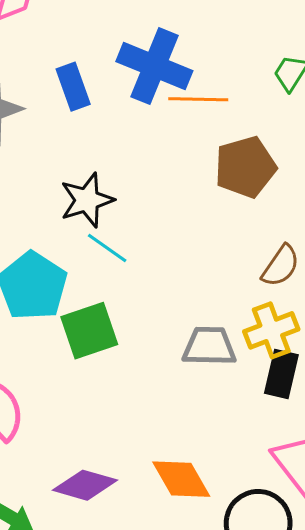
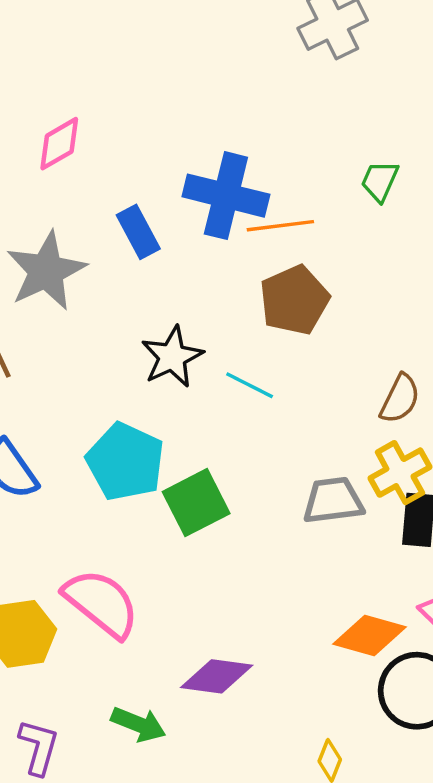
brown pentagon: (245, 167) -> (294, 300), moved
cyan line: (107, 248) -> (250, 385), moved
orange diamond: (181, 479) -> (370, 635), moved, turned -36

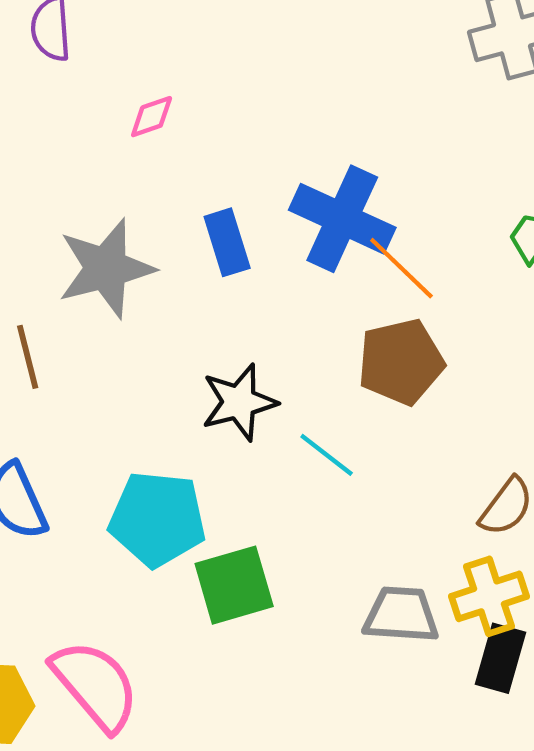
pink diamond: (59, 144) -> (152, 117), size x0.7
orange line: (280, 226) -> (401, 268), turned 40
cyan pentagon: (125, 462) -> (158, 519), turned -30

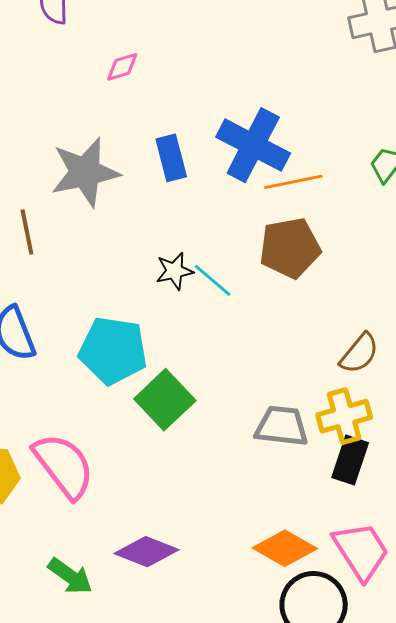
orange line: (401, 268) -> (293, 182), turned -58
black star: (239, 402) -> (174, 271), size x0.7
cyan line: (327, 455) -> (213, 280), moved
green square: (234, 585) -> (165, 400), turned -30

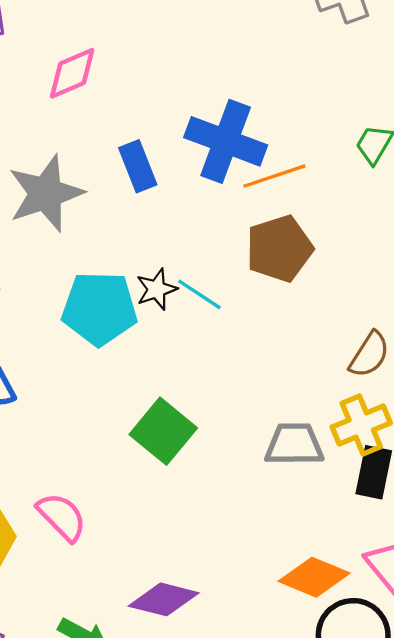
pink diamond: (122, 67) -> (72, 73), size x1.5
cyan pentagon: (113, 351) -> (99, 308), moved
pink semicircle: (64, 466) -> (62, 517), size x0.7

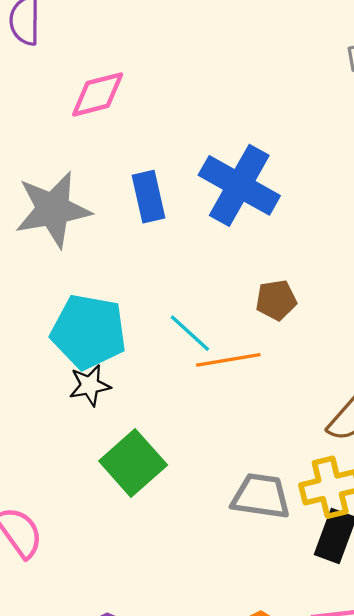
orange line: (274, 176) -> (228, 360), moved
brown pentagon: (279, 249) -> (276, 300), size x0.6
black star: (157, 289) -> (90, 385), moved

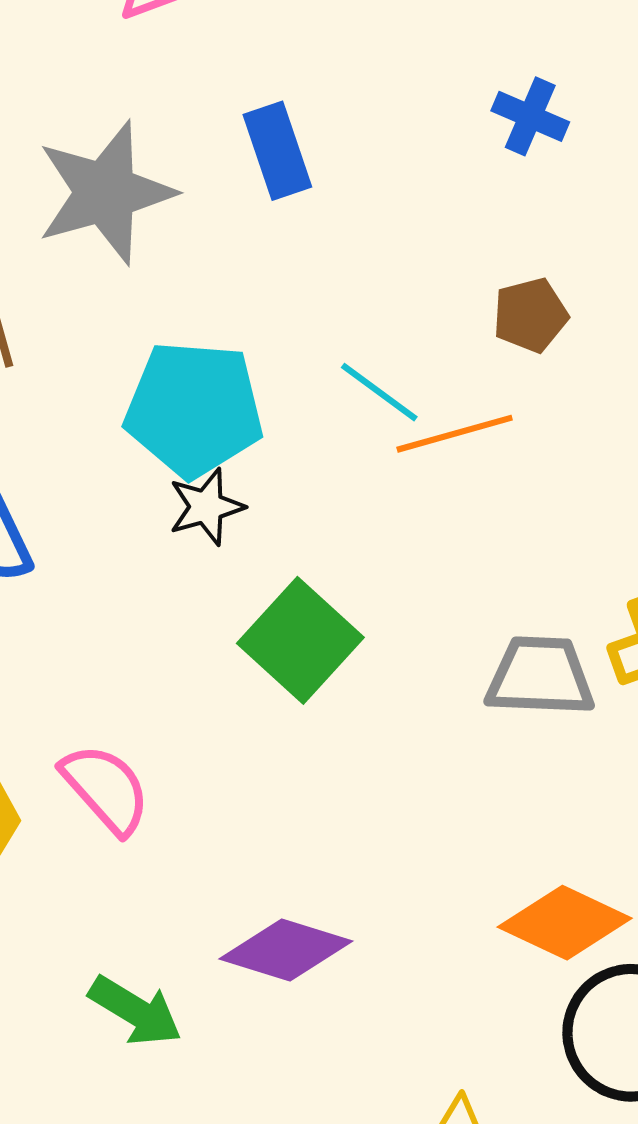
blue cross: (239, 185) -> (530, 116), moved, size x0.5

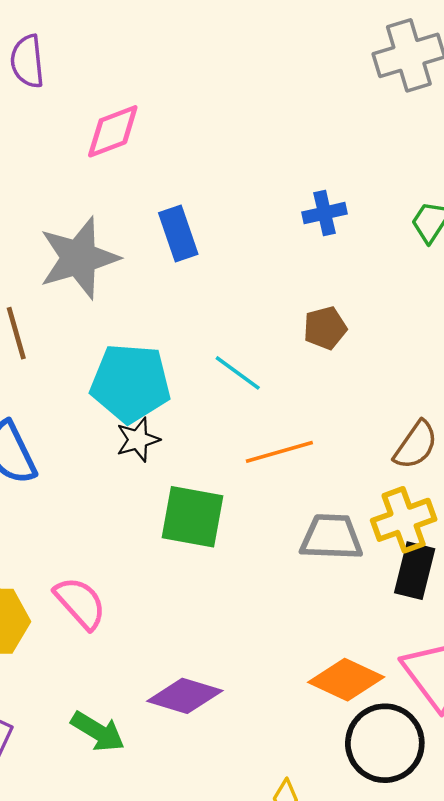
blue cross: (530, 116) -> (324, 213), turned -36
orange line: (455, 434) -> (279, 452), moved
green square: (300, 640) -> (193, 517), turned -32

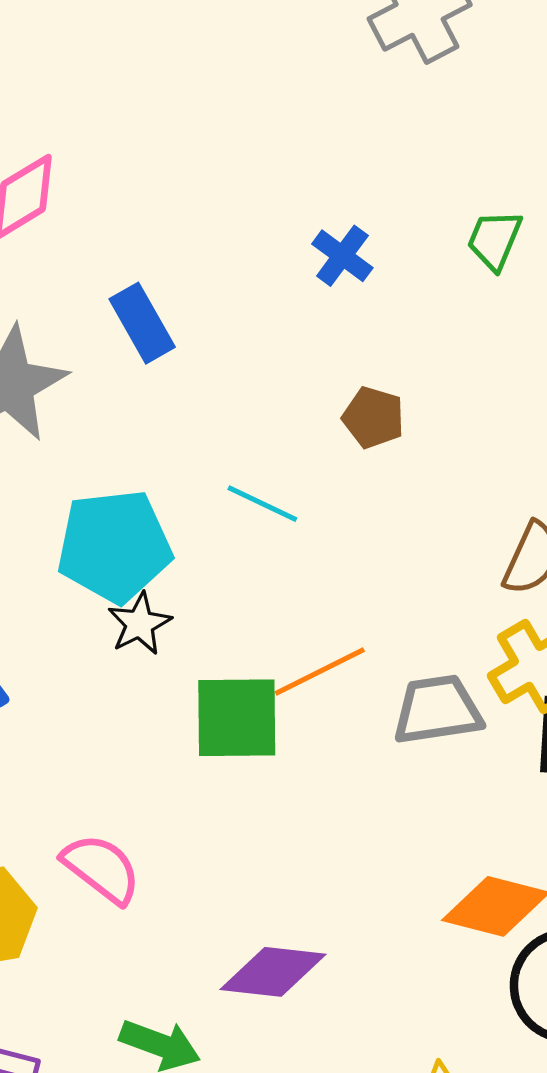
blue cross: (324, 213) -> (342, 256), turned -30
brown pentagon: (325, 328) -> (373, 417), turned -30
orange line: (279, 452) -> (320, 671), moved

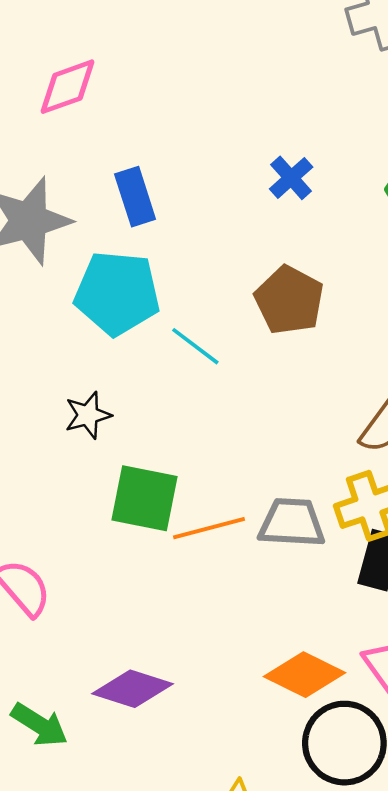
brown pentagon: (373, 417) -> (289, 300), size x1.5
cyan pentagon: (114, 546) -> (117, 293), moved
orange line: (320, 671) -> (209, 528), moved

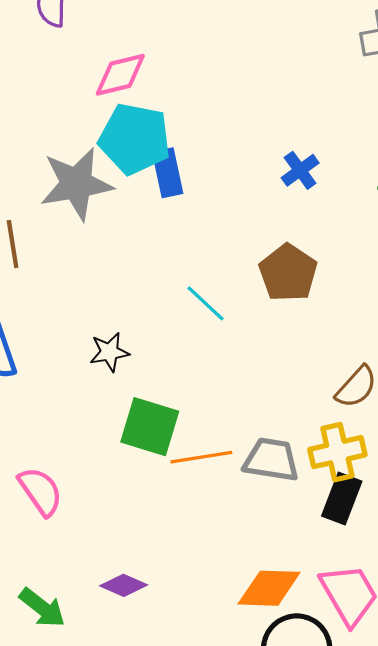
cyan pentagon: (117, 293) -> (135, 139), moved
orange diamond: (305, 675) -> (269, 588), turned -30
purple diamond: (133, 689) -> (124, 585), size x0.7

